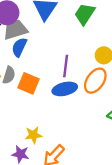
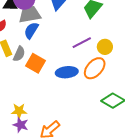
purple line: (66, 66) -> (82, 43), moved, turned 48
yellow star: (33, 135) -> (19, 111), moved

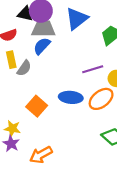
orange square: (35, 63) -> (37, 106), moved

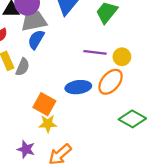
purple line: (93, 69) -> (95, 52), turned 36
yellow star: (12, 129) -> (48, 124), moved

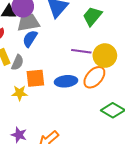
yellow circle: (122, 57) -> (105, 56), size x1.5
orange square: (44, 104) -> (35, 78), moved, turned -36
yellow star: (48, 124) -> (20, 93), moved

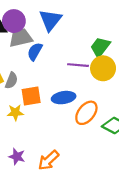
green trapezoid: (92, 16) -> (100, 47), moved
blue semicircle: (30, 39) -> (35, 52), moved
orange ellipse: (94, 77) -> (86, 113), moved

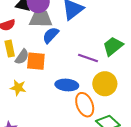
yellow circle: (103, 68) -> (105, 84), moved
orange square: (31, 96) -> (36, 61), moved
orange ellipse: (86, 113) -> (85, 105), turned -75

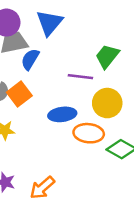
orange square: (36, 61) -> (19, 94), turned -30
orange ellipse: (85, 105) -> (89, 133), turned -50

